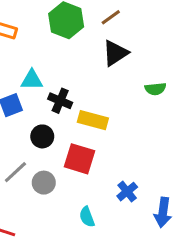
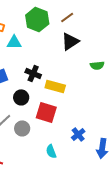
cyan triangle: (32, 80) -> (14, 42), moved

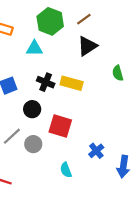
cyan triangle: (14, 42) -> (34, 48), moved
green semicircle: (97, 65) -> (118, 73), turned 80
yellow rectangle: (55, 86) -> (72, 83), moved

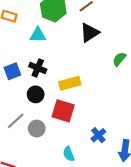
green semicircle: (118, 73) -> (119, 59), turned 56
black cross: (46, 82) -> (38, 68), moved
yellow rectangle: (72, 83) -> (70, 83), moved, turned -30

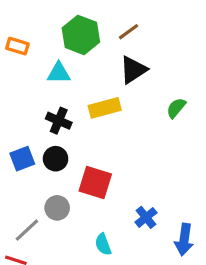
blue square: (12, 71) -> (22, 159), moved
yellow rectangle: (70, 83) -> (105, 108), moved
gray line: (16, 121) -> (27, 230), moved

